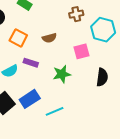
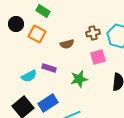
brown cross: (76, 14) -> (93, 33), moved
orange square: (18, 38) -> (37, 34), moved

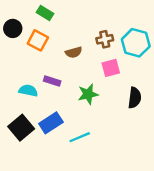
cyan semicircle: (29, 76) -> (28, 91), turned -140

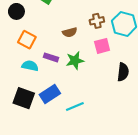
orange square: (38, 40) -> (27, 40), moved
green star: (88, 94) -> (75, 61), moved
black square: (21, 128) -> (24, 98), turned -30

